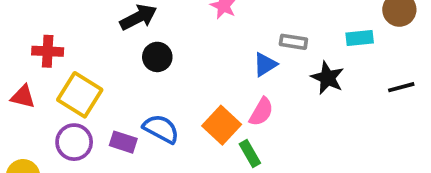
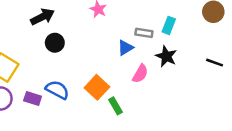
cyan rectangle: (360, 38) -> (169, 25), moved, turned -63
black line: (401, 87) -> (215, 63), turned 35
pink semicircle: (261, 112) -> (140, 74), moved

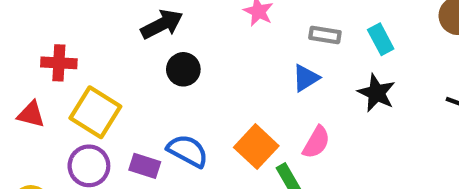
cyan rectangle: (169, 25) -> (381, 39), turned -49
gray rectangle: (144, 33) -> (325, 35), moved
pink semicircle: (140, 74) -> (316, 142), moved

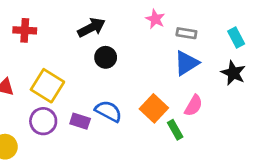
gray rectangle: (325, 35) -> (186, 33), moved
red cross: (59, 63) -> (25, 30), moved
blue triangle: (306, 78) -> (186, 63), size x1.4

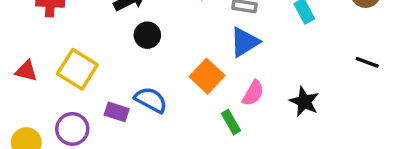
black star: (233, 73) -> (304, 102), moved
orange square: (154, 108) -> (207, 76), moved
purple circle: (43, 121) -> (72, 129), moved

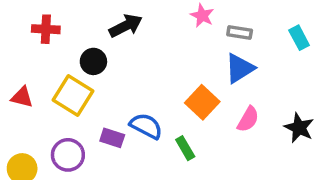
black circle: (147, 35) -> (93, 61), moved
green rectangle: (231, 122) -> (185, 148), moved

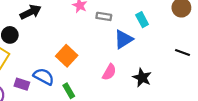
blue triangle: (240, 68) -> (123, 39), moved
orange square: (202, 102) -> (67, 56), moved

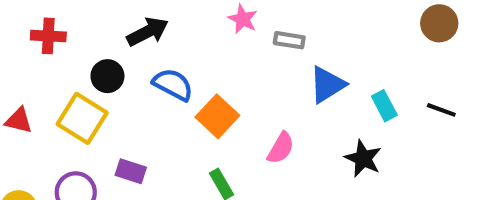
cyan rectangle: (142, 20) -> (384, 106), moved
pink semicircle: (109, 72) -> (281, 148), moved
blue semicircle: (44, 77) -> (173, 85), moved

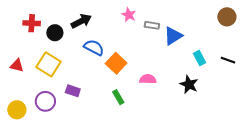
black circle: (107, 76) -> (55, 33), moved
blue triangle: (327, 85) -> (173, 36), moved
pink semicircle: (281, 148) -> (148, 79), turned -119

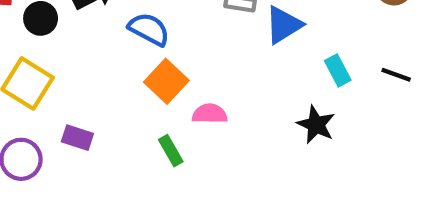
blue semicircle: (94, 47) -> (149, 29), moved
pink semicircle: (148, 79) -> (210, 114), moved

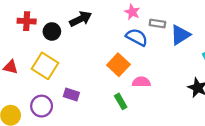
blue semicircle: (149, 29) -> (137, 37), moved

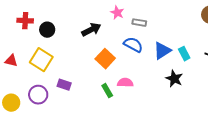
black arrow: (81, 19) -> (91, 30), moved
blue triangle: (180, 35) -> (162, 51), moved
blue semicircle: (137, 37) -> (133, 45), moved
pink semicircle: (141, 82) -> (125, 83), moved

